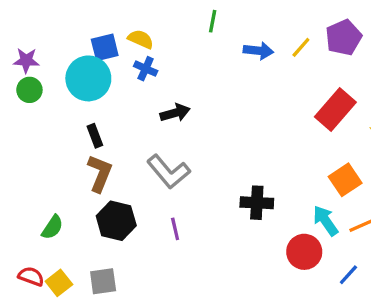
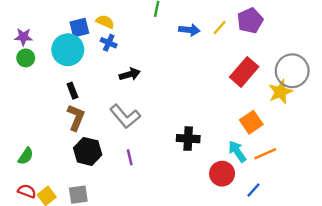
green semicircle: (52, 227) -> (26, 156), moved

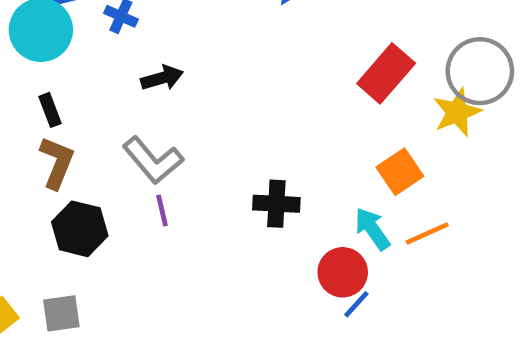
purple line: (130, 157) -> (162, 211), moved
blue line: (254, 190) -> (356, 304), moved

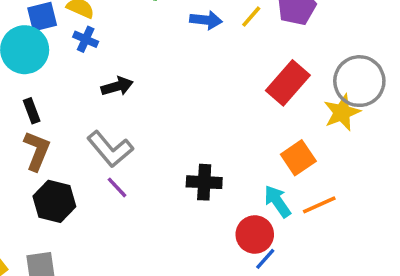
purple line: (162, 211) -> (117, 187), turned -30

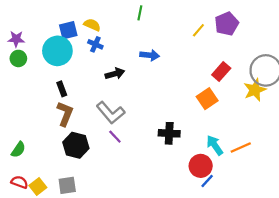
blue arrow: (206, 20) -> (150, 55), moved
red rectangle: (288, 83) -> (221, 71), size x0.7
orange square: (298, 158) -> (207, 99), moved

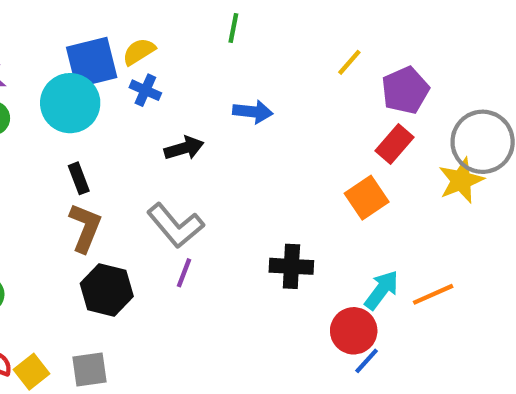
purple pentagon: (227, 24) -> (405, 90), moved
yellow semicircle: (92, 25) -> (139, 52), turned -56
blue square: (68, 30) -> (92, 62), size x1.4
purple line: (115, 137) -> (184, 273), turned 64
cyan arrow: (215, 145) -> (382, 290), turned 72

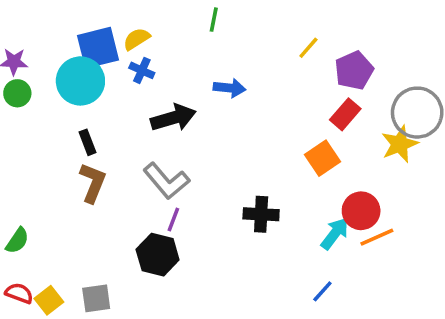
black arrow: (184, 148) -> (173, 118), size x1.4
black hexagon: (107, 290) -> (158, 255), moved
red circle: (354, 331) -> (361, 211), moved

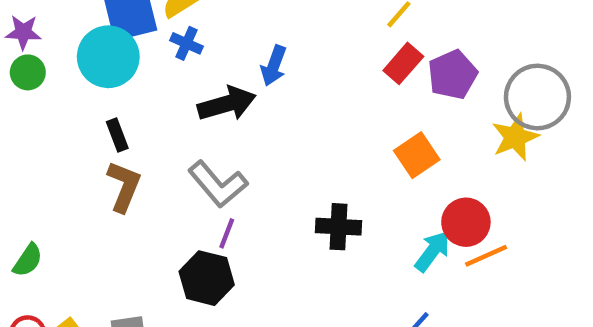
purple pentagon: (354, 70) -> (453, 75), moved
blue arrow: (230, 88) -> (274, 66), moved, turned 104
red rectangle: (345, 114) -> (403, 63), moved

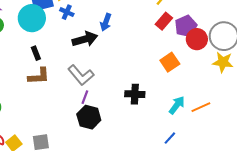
yellow star: (515, 137) -> (223, 62), moved, turned 30
brown L-shape: (124, 186) -> (39, 76), turned 65
red circle: (466, 222) -> (197, 39), moved
black hexagon: (207, 278) -> (89, 117), moved

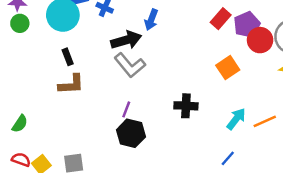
gray L-shape: (81, 75) -> (130, 65), moved

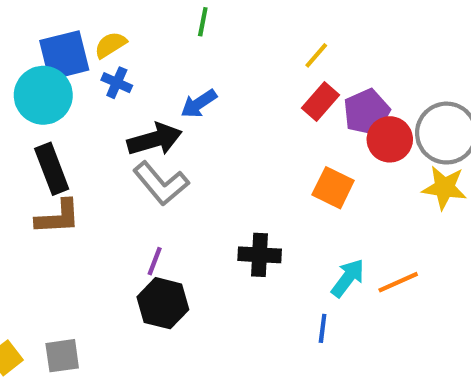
blue arrow: (151, 20) -> (199, 104), turned 36
black rectangle: (68, 57) -> (52, 169), size x1.6
orange square: (228, 68) -> (333, 188), turned -30
blue line: (228, 158) -> (323, 328), moved, turned -35

